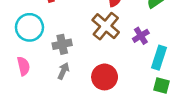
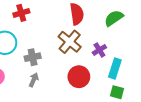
red circle: (105, 77) -> (79, 77), moved

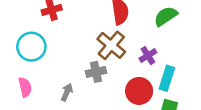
gray cross: (33, 57) -> (96, 72), moved
red circle: (79, 77) -> (139, 91), moved

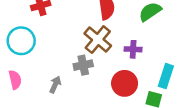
purple cross: (148, 56) -> (133, 49), turned 35
cyan rectangle: (167, 78) -> (166, 76), moved

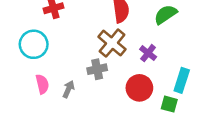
purple cross: (133, 49) -> (148, 53), turned 35
pink semicircle: (15, 80) -> (42, 84), moved

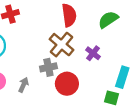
red circle: (139, 88) -> (67, 84), moved

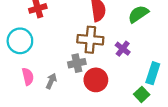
brown cross: (61, 45) -> (90, 40), turned -35
green square: (111, 98) -> (142, 94), turned 32

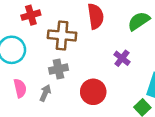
brown cross: (90, 40) -> (62, 35), moved
gray cross: (77, 63) -> (58, 69), moved

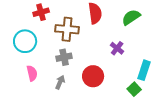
gray arrow: (45, 93) -> (60, 82), moved

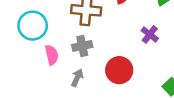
pink semicircle: (32, 73) -> (52, 55), moved

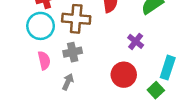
cyan circle: (33, 26) -> (41, 26), moved
red circle: (119, 70) -> (124, 75), moved

